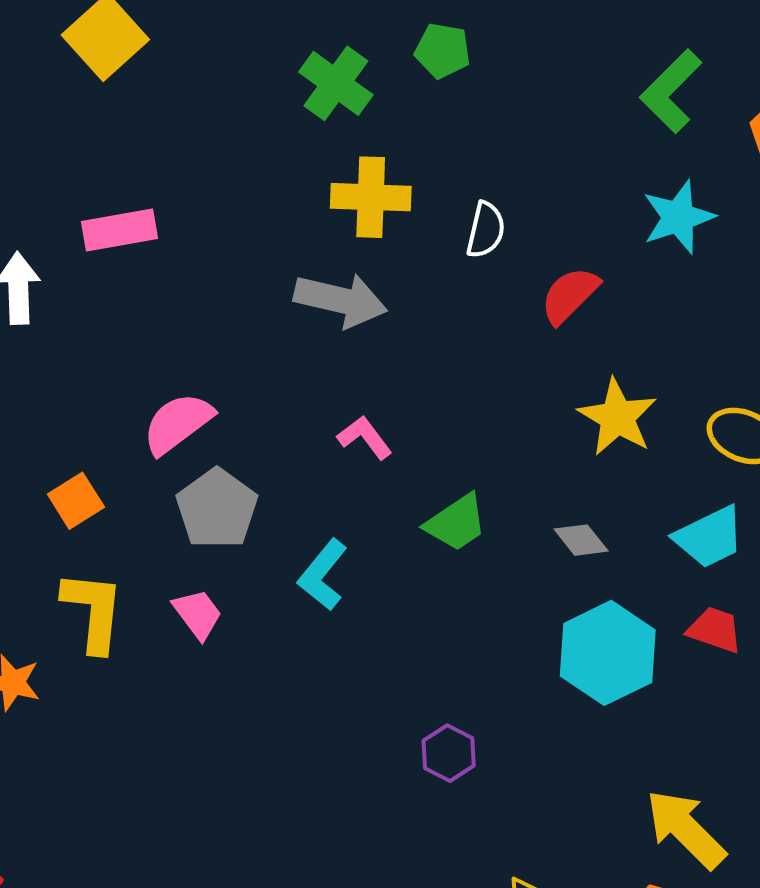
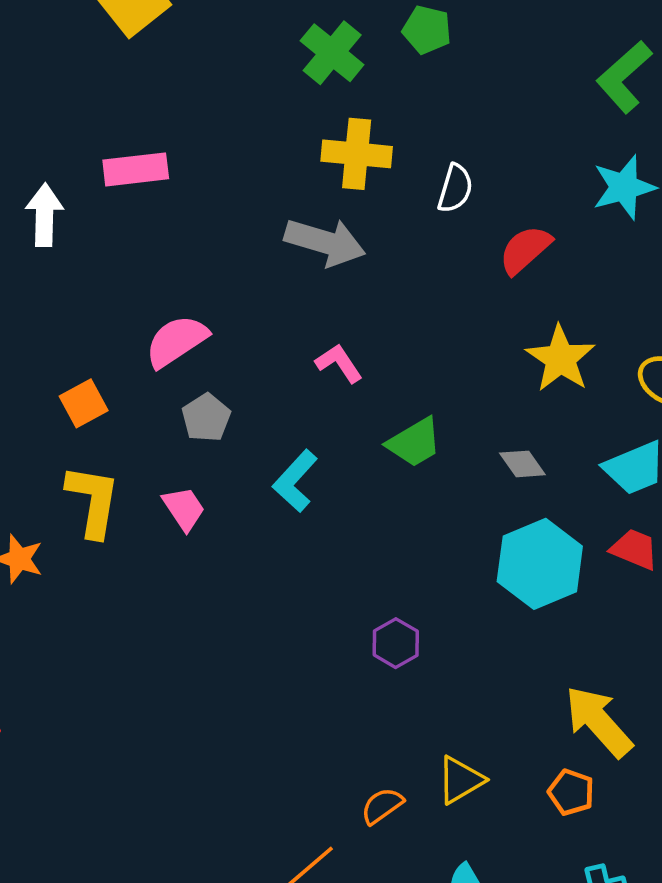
gray pentagon: (217, 509) -> (206, 418), size x0.7

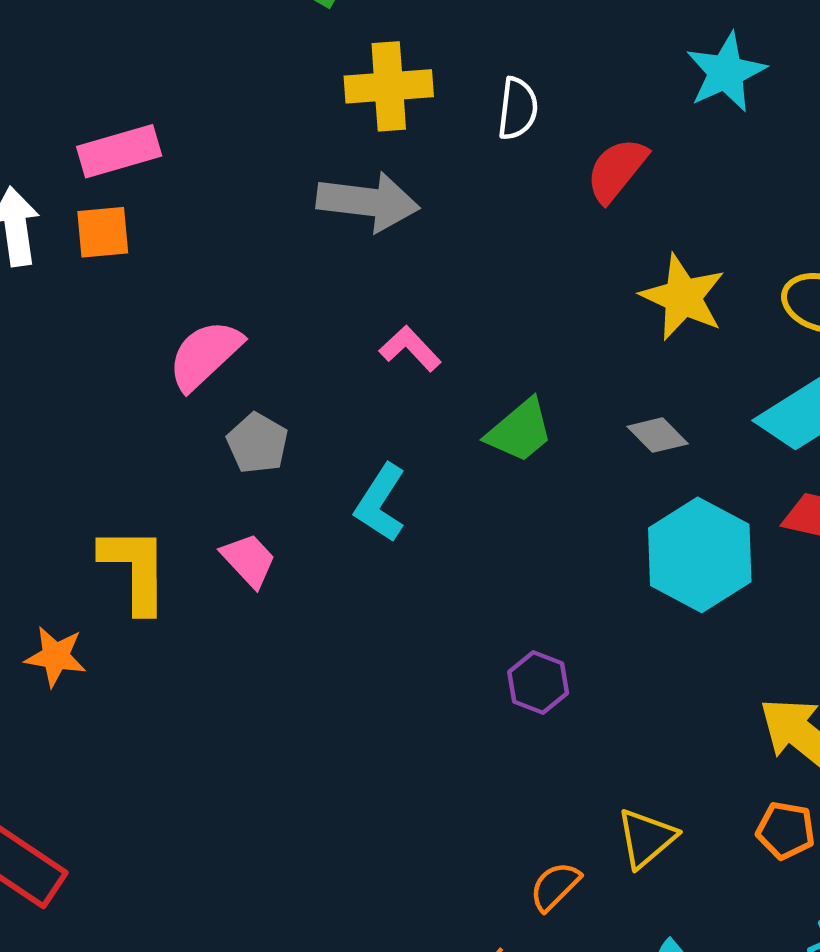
orange square: (84, 403) -> (103, 232), moved, turned 33

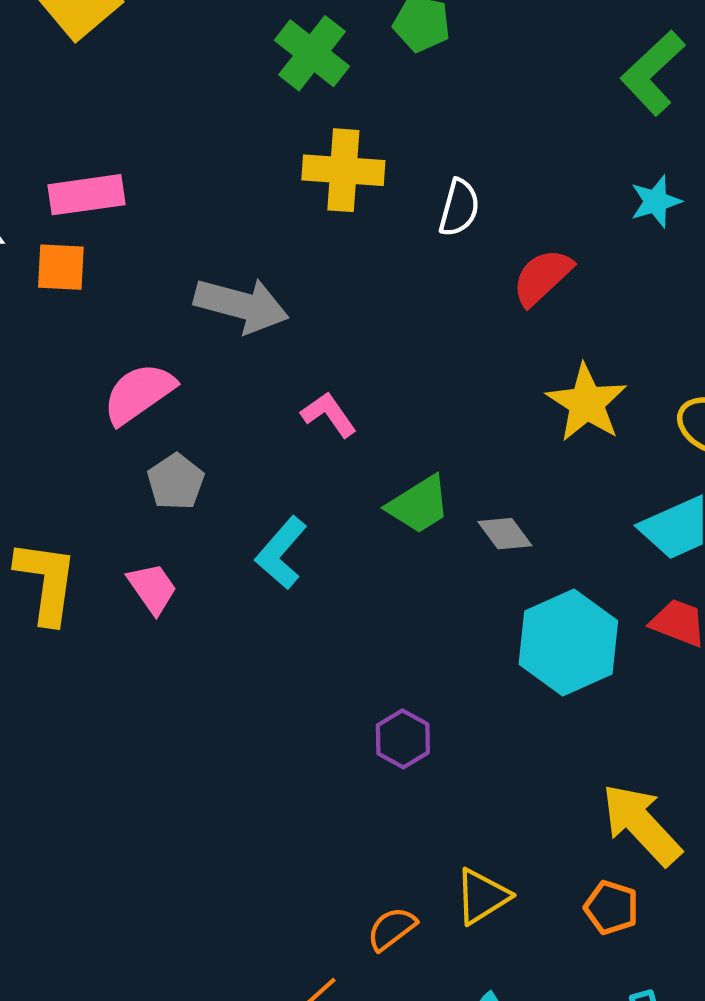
cyan star: (726, 72) -> (656, 201), size x0.7
gray arrow: (368, 202) -> (241, 305), moved
gray diamond: (658, 435) -> (505, 534), moved

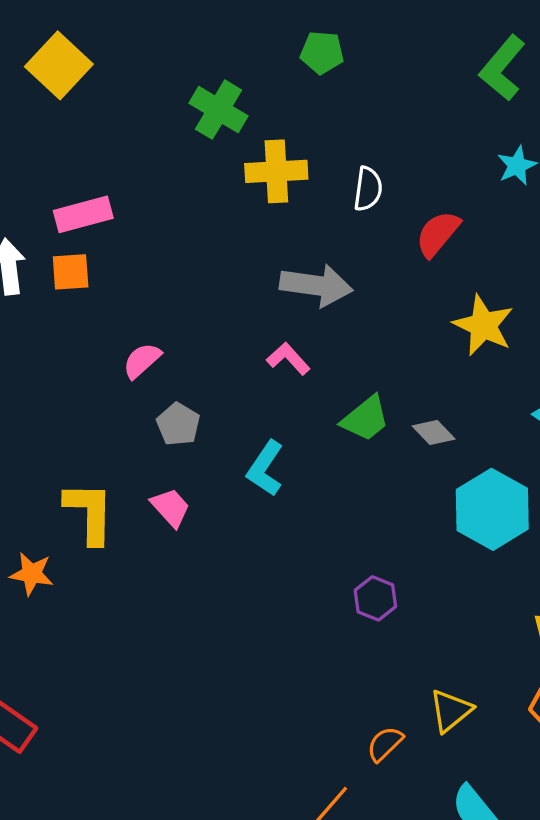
green cross: (312, 53) -> (218, 110), moved
gray arrow: (241, 305) -> (316, 285), moved
pink semicircle: (139, 393) -> (142, 361), size x0.7

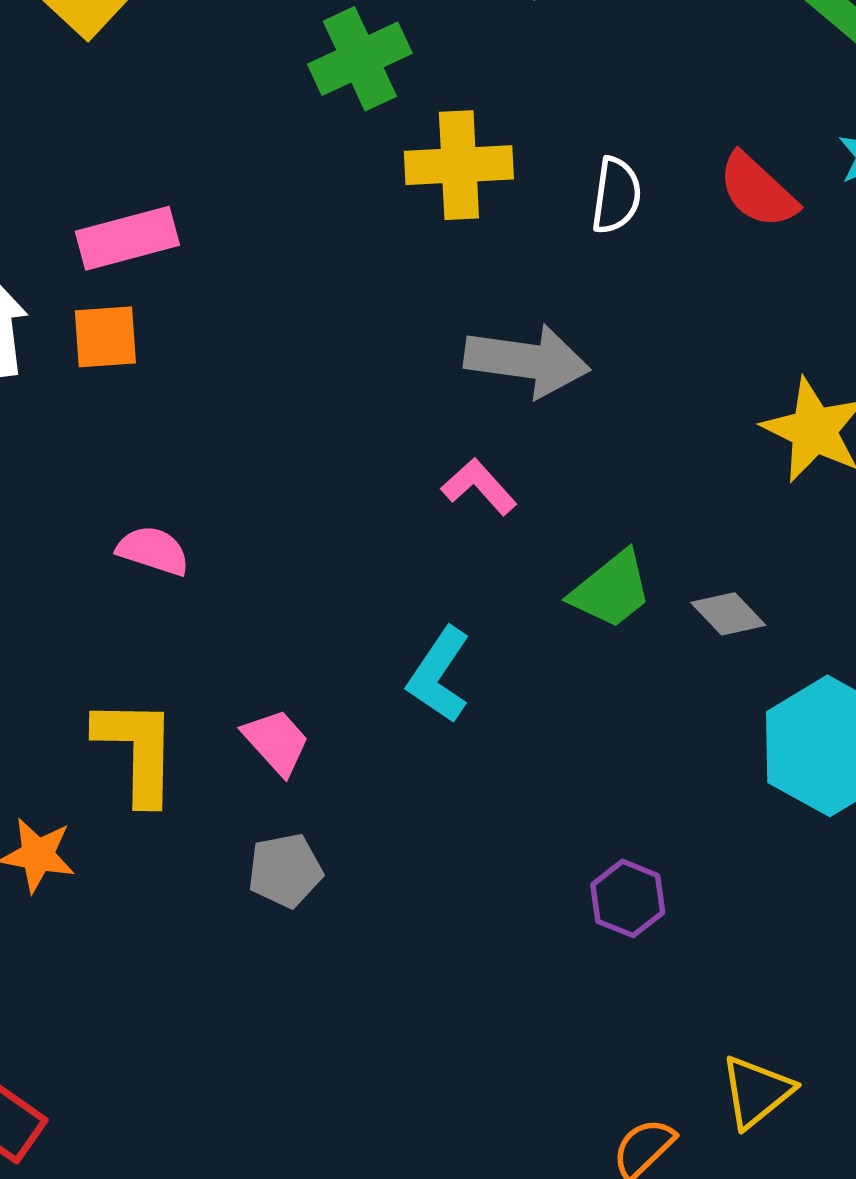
green cross: (218, 110) -> (360, 59), turned 34
red semicircle: (438, 234) -> (758, 191), moved, turned -87
pink semicircle: (142, 361) -> (153, 551), moved, turned 60
gray pentagon: (178, 424) -> (285, 870), moved, turned 30

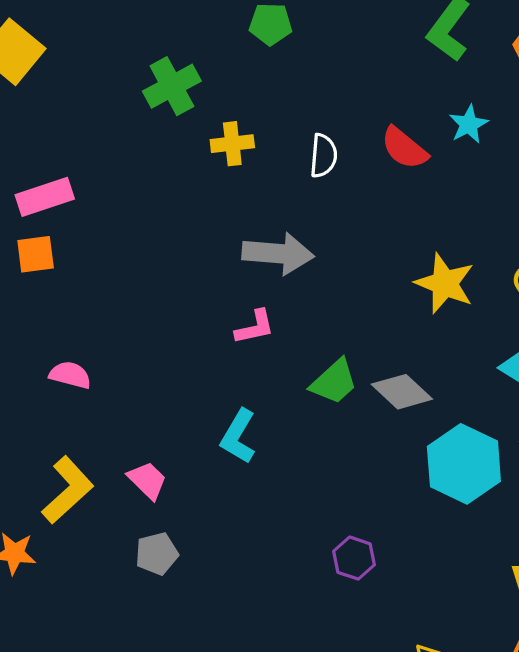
yellow cross: (459, 165) -> (232, 144), size x0.7
pink L-shape: (479, 487) -> (255, 327), turned 123
gray diamond: (728, 614) -> (402, 392), size x1.4
yellow L-shape: (137, 750) -> (68, 490), turned 50

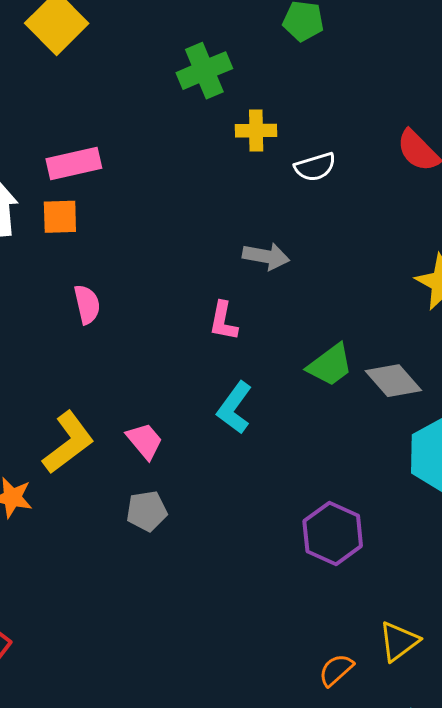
white semicircle: (323, 156) -> (315, 167), moved, turned 63
gray arrow: (278, 253) -> (266, 256), moved, size x0.7
pink L-shape: (255, 327) -> (223, 321), moved, turned 108
pink semicircle: (70, 375) -> (87, 304), moved, turned 57
purple hexagon: (354, 558) -> (333, 533), size x1.5

